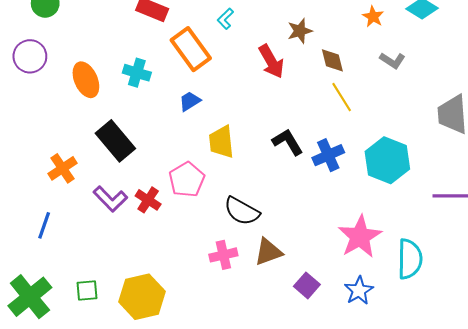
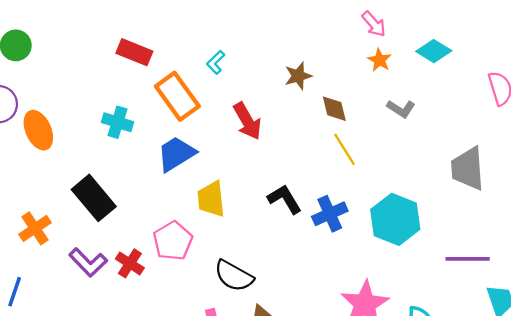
red arrow: (271, 61) -> (247, 121), moved
orange ellipse: (86, 80) -> (38, 130), moved
blue trapezoid: (190, 101) -> (176, 154), size x1.6

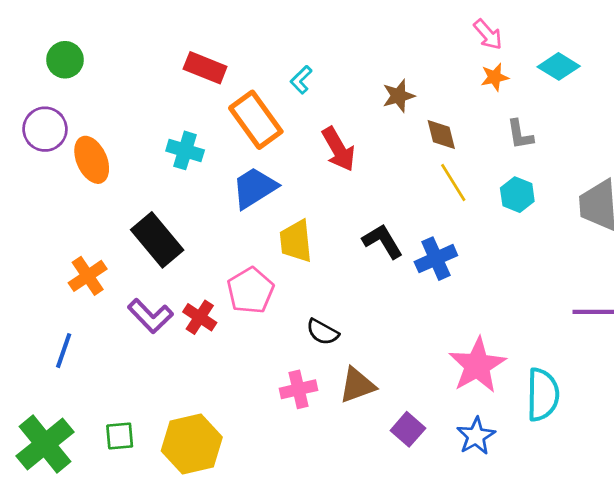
orange star: (379, 60) -> (495, 77), turned 30
gray L-shape: (401, 109) -> (520, 134), turned 48
cyan hexagon: (395, 219) -> (517, 195), moved, size x0.6
black semicircle: (234, 276) -> (323, 332), size x0.7

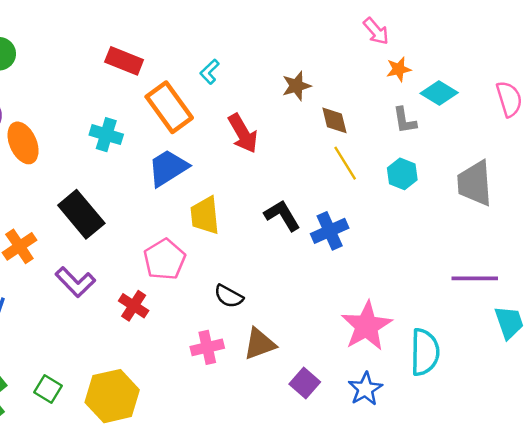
cyan diamond: (559, 66) -> (439, 93), moved
orange star: (495, 77) -> (399, 69), moved
red cross: (200, 317) -> (134, 306), moved
green square: (120, 436) -> (48, 389), turned 36

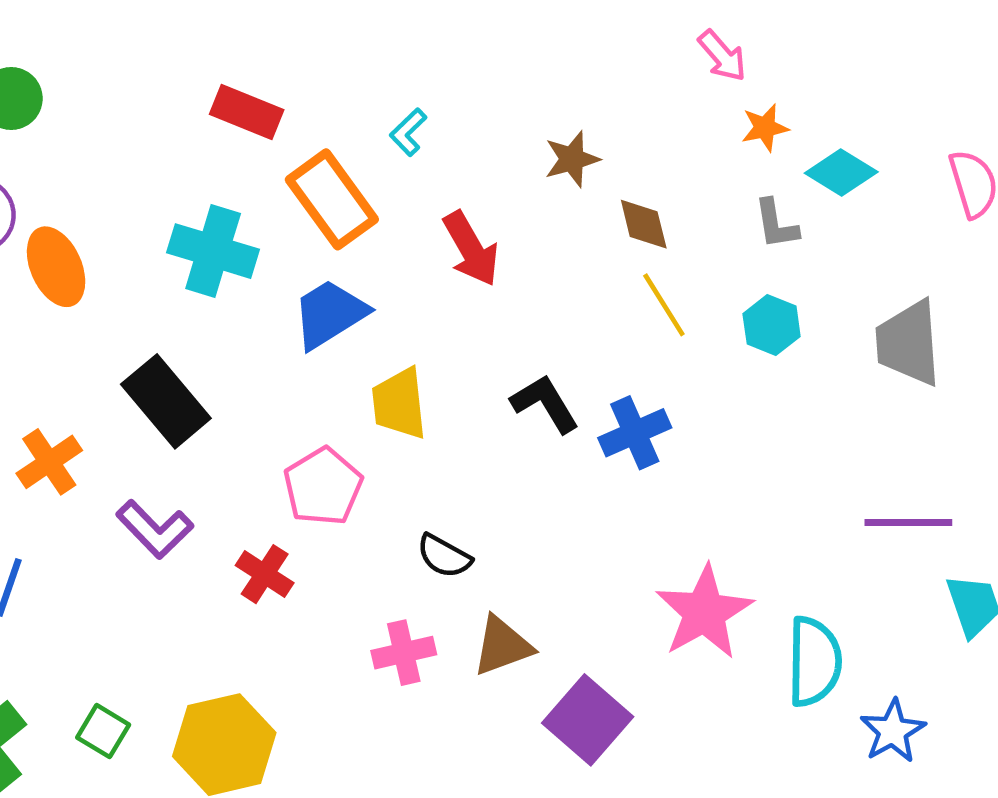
cyan cross: (106, 135) -> (213, 251), size x1.4
purple square: (305, 383) -> (588, 720), size x1.5
blue star: (365, 389) -> (893, 731), moved

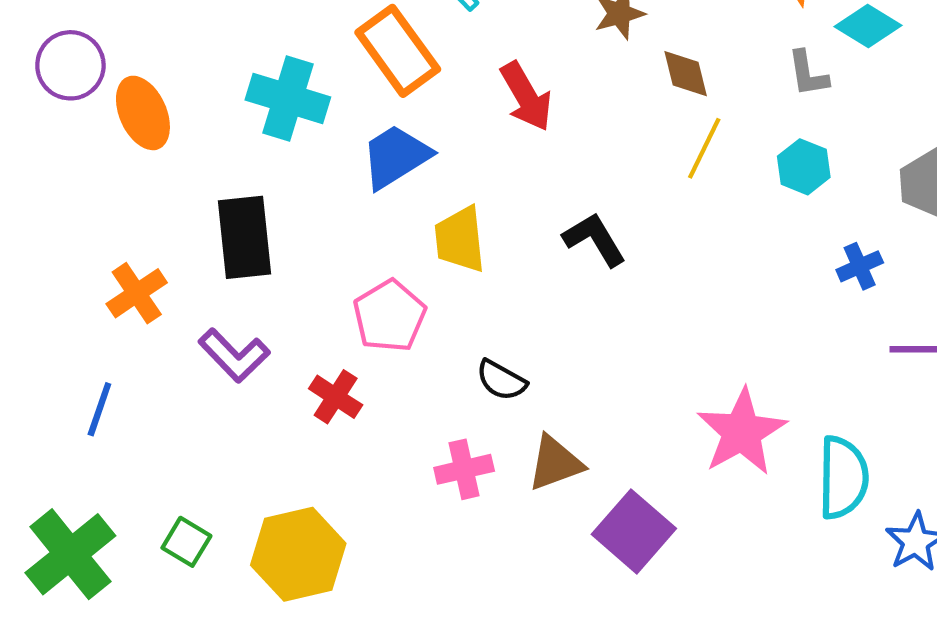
yellow line: (664, 305) -> (704, 148), turned 58
black rectangle: (166, 401) -> (244, 237), turned 34
blue cross: (635, 433) -> (860, 266), moved, size x0.7

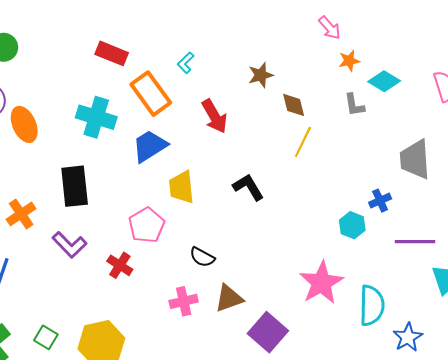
cyan hexagon: (804, 167) -> (352, 225), moved

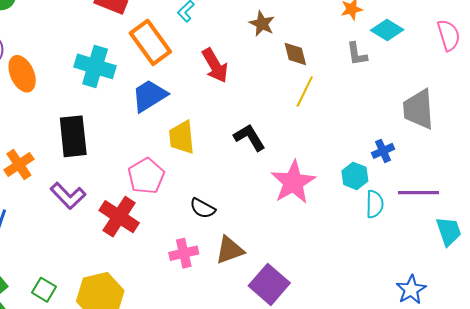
brown star: (261, 75) -> (262, 24), turned -30
red cross: (120, 265) -> (119, 217), size x1.5
pink star: (321, 283) -> (293, 182), moved
cyan semicircle: (372, 305) -> (375, 204), moved, size x0.7

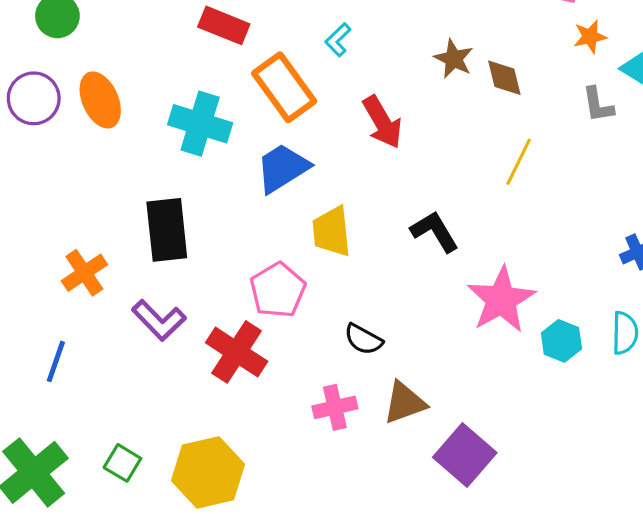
brown diamond: (295, 54) -> (504, 78), moved
orange ellipse: (22, 74) -> (100, 100), moved
cyan hexagon: (355, 176) -> (561, 341), moved

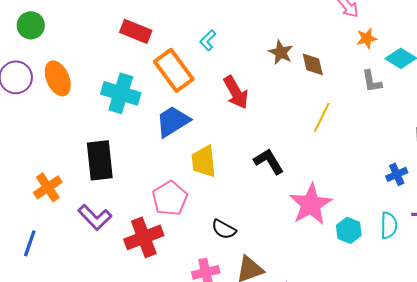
red cross: (237, 352) -> (144, 237), turned 36

